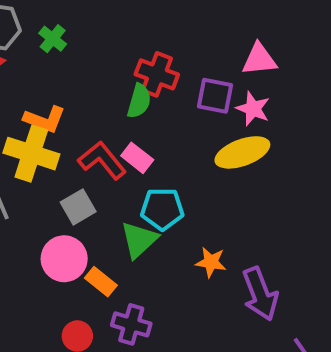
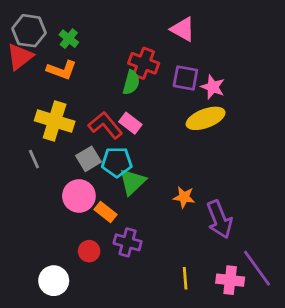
pink triangle: (259, 59) -> (183, 29), moved, turned 36
orange L-shape: (45, 119) -> (62, 70), moved
cyan pentagon: (162, 209) -> (117, 162), moved

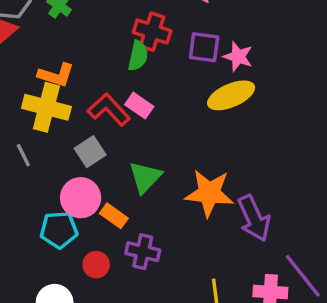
orange L-shape: (62, 70) -> (56, 75), moved
cyan pentagon: (117, 162) -> (59, 230), moved
orange star: (184, 197) -> (209, 193), size x1.8

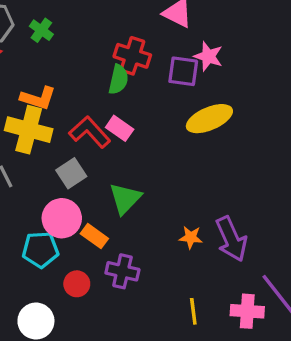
pink star: (238, 57) -> (208, 56), moved
orange star: (209, 193) -> (191, 237), moved, size x0.5

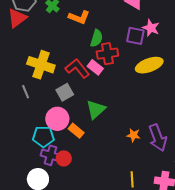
red cross: (132, 56) -> (107, 54), moved, turned -30
orange L-shape: (38, 98) -> (79, 17), moved
purple cross: (122, 271) -> (51, 155), moved

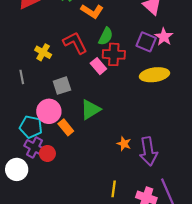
yellow cross: (41, 65) -> (43, 52), size x0.6
red L-shape: (77, 68) -> (75, 43), moved

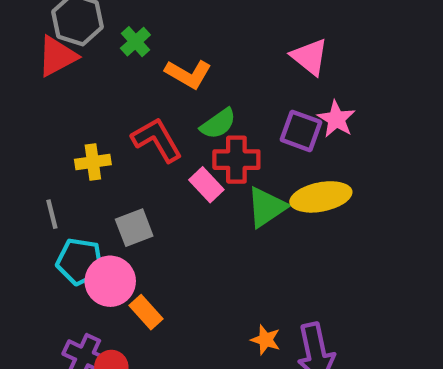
green semicircle: (106, 36) -> (218, 124), turned 30
yellow cross: (43, 52) -> (93, 162), turned -35
green triangle: (90, 110) -> (267, 207), moved
cyan pentagon: (31, 127) -> (80, 261), moved

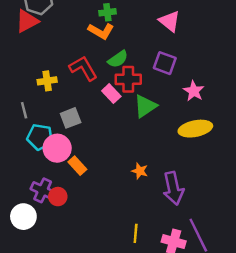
green cross: (135, 42) -> (107, 12), moved, turned 35
pink star: (336, 119) -> (194, 91), moved
yellow ellipse: (321, 197) -> (195, 129), moved
orange star: (266, 340) -> (140, 171), moved

